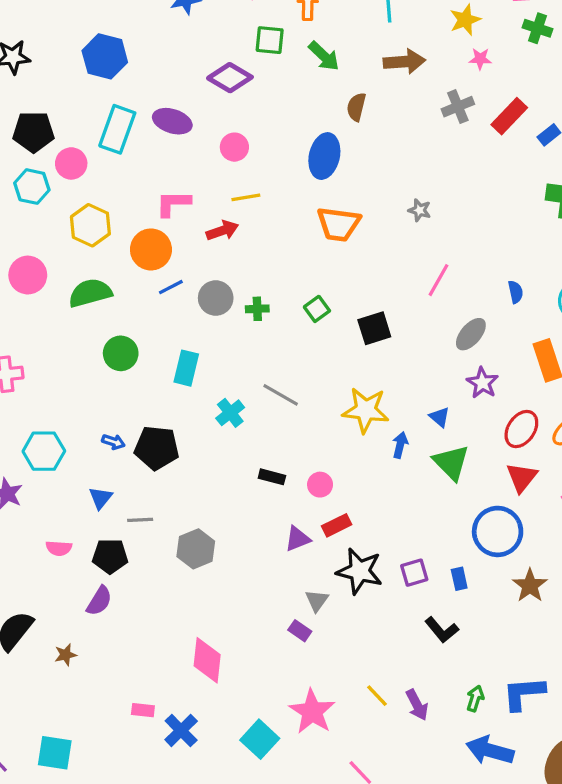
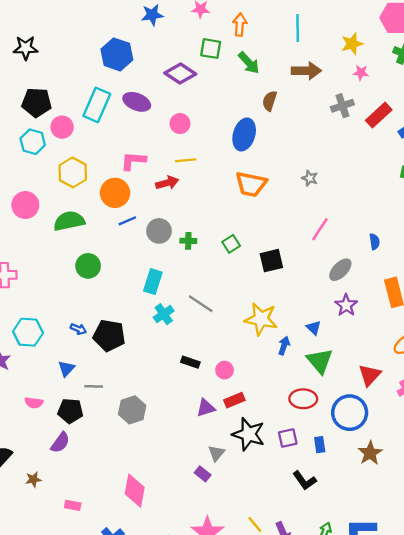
blue hexagon: (105, 56) -> (117, 54), moved
cyan rectangle: (186, 368) -> (153, 282), moved
red ellipse: (521, 429) -> (303, 399), moved, turned 52
pink rectangle: (143, 710) -> (73, 505), moved

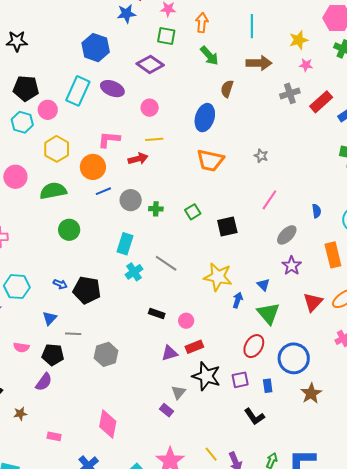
green square: (211, 49) -> (166, 36), moved
red triangle: (370, 375) -> (313, 302), moved
red ellipse: (303, 399) -> (254, 346), turned -60

